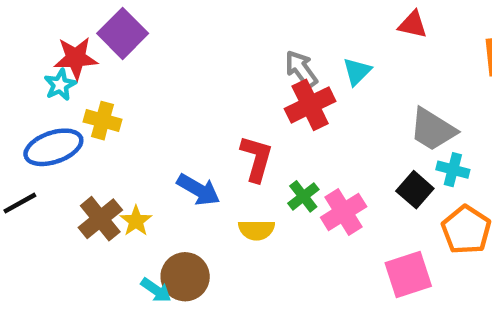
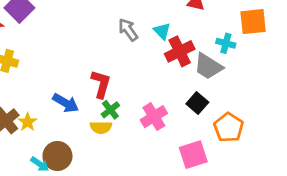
cyan triangle: (357, 71) -> (162, 31), turned -30
red cross: (310, 105) -> (180, 51), moved
cyan cross: (453, 170) -> (226, 43), moved
green cross: (303, 196) -> (110, 110), moved

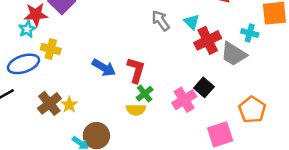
blue arrow: (66, 103) -> (104, 68), moved
black square: (197, 103) -> (204, 87), moved

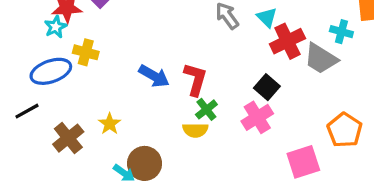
black square: (204, 87) -> (267, 87), moved
brown cross: (49, 103) -> (68, 138), moved

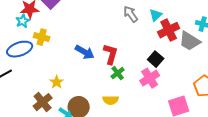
cyan triangle: (267, 17) -> (156, 15), turned 32
yellow semicircle: (195, 130) -> (111, 100), moved
brown cross: (68, 138) -> (43, 102), moved

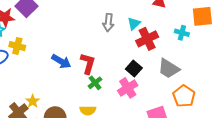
gray arrow: (131, 14) -> (108, 23), turned -138
gray trapezoid: (190, 41) -> (169, 69), moved
yellow star: (57, 82) -> (33, 101), moved

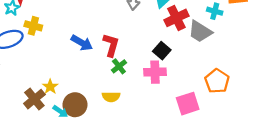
gray trapezoid: (169, 69) -> (200, 31), moved
pink cross: (128, 88) -> (155, 72), turned 30

